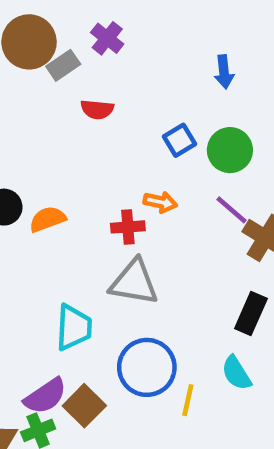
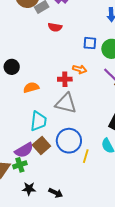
blue square: (179, 140) -> (90, 43), turned 32
orange semicircle: (48, 219) -> (31, 87), moved
brown square: (84, 406) -> (41, 145), moved

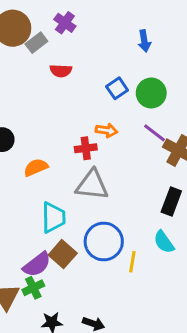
blue square: (90, 43) -> (117, 88), turned -32

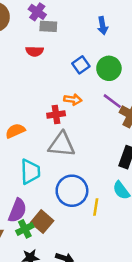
gray rectangle: (36, 43) -> (48, 26), moved, turned 42
brown square: (63, 254) -> (42, 222), moved
purple semicircle: (37, 264) -> (17, 210), turned -30
green cross: (33, 288) -> (25, 229), moved

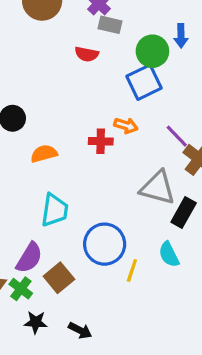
blue square: (81, 65) -> (144, 82), size x1.5
green circle: (109, 68) -> (152, 51), moved
gray triangle: (62, 145) -> (158, 188), moved
green cross: (25, 229) -> (21, 289), moved, turned -36

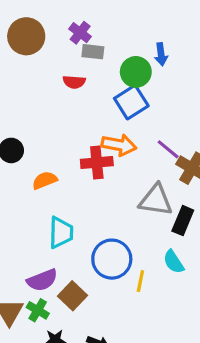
orange arrow: (126, 126) -> (119, 145), size x1.5
red cross: (101, 141) -> (97, 163), size x1.4
purple semicircle: (29, 258) -> (42, 280), turned 44

